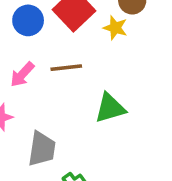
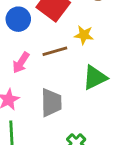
yellow star: (115, 28) -> (84, 35), moved
gray trapezoid: (42, 149) -> (51, 103), moved

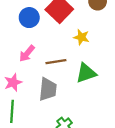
brown line: (55, 51) -> (56, 62), moved

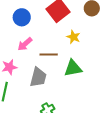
blue circle: (29, 18) -> (22, 17), moved

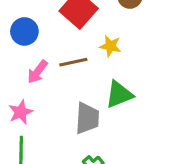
brown line: (49, 55) -> (73, 62), moved
gray trapezoid: (38, 77) -> (87, 118), moved

